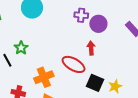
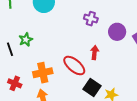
purple circle: (98, 24) -> (117, 32), moved

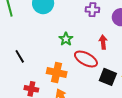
green star: (26, 40) -> (66, 39), moved
orange cross: (43, 73) -> (57, 73), turned 36

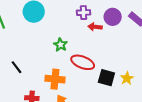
red arrow: (103, 42) -> (95, 27), moved, turned -72

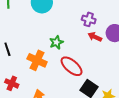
orange cross: (55, 79) -> (37, 60), moved

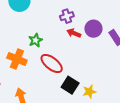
purple cross: (89, 19) -> (67, 16), turned -32

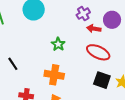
orange cross: (17, 59) -> (54, 75), moved
red ellipse: (52, 64) -> (98, 52), moved

